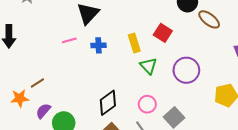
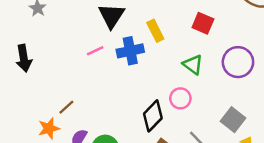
yellow rectangle: (134, 43) -> (155, 31), moved
blue cross: (98, 45) -> (130, 51), size x1.5
pink circle: (147, 104) -> (180, 98), moved

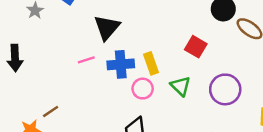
yellow rectangle: (155, 31) -> (151, 63), moved
pink circle: (180, 98) -> (143, 89), moved

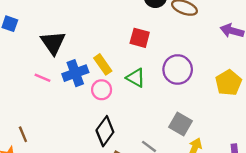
pink line: (86, 60) -> (42, 78), turned 56
brown line: (51, 112) -> (23, 134), turned -63

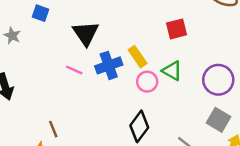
red square: (140, 38) -> (177, 29), turned -30
purple circle: (178, 69) -> (218, 80), moved
pink circle: (102, 90) -> (147, 82), moved

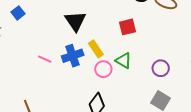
blue square: (40, 13) -> (18, 13), turned 32
black triangle: (86, 33) -> (75, 21), moved
purple circle: (218, 80) -> (161, 68), size x0.7

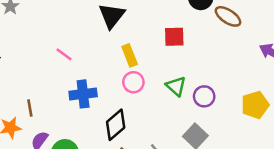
blue cross: (73, 56) -> (83, 94), moved
green triangle: (124, 61) -> (176, 86), moved

